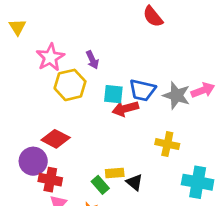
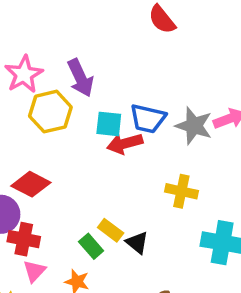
purple arrow: (92, 60) -> (80, 78), size x1.5
yellow rectangle: (115, 173) -> (111, 230), turned 42

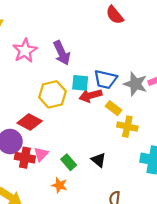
yellow hexagon: (50, 112) -> (53, 94), moved
yellow rectangle: (111, 230) -> (114, 108), moved
pink triangle: (34, 271) -> (41, 154), moved

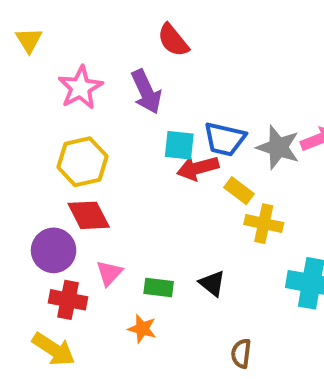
red semicircle: (115, 15) -> (173, 40), moved
yellow hexagon: (53, 94) -> (82, 162), moved
red diamond: (30, 122) -> (89, 215), turned 35
red cross: (25, 158) -> (68, 300), moved
green rectangle: (69, 162) -> (159, 287), turned -42

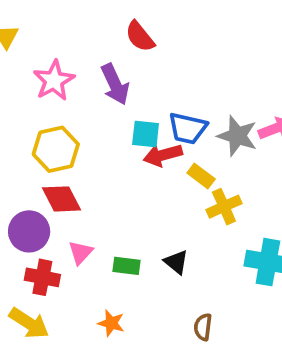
yellow cross: (264, 224) -> (224, 207), turned -36
orange star: (142, 329) -> (111, 323), moved

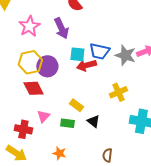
yellow rectangle: (201, 176) -> (76, 105), moved
purple circle: (29, 231) -> (47, 66), moved

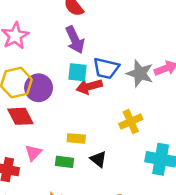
purple arrow: (61, 28) -> (75, 40), moved
yellow rectangle: (76, 105) -> (76, 138), turned -32

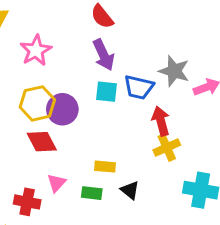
gray star: (140, 73) -> (174, 71), moved
red arrow: (89, 86) -> (161, 121), moved, turned 90

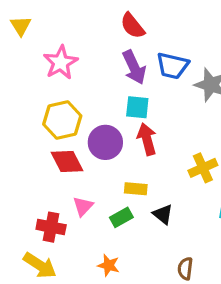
blue trapezoid: (139, 87) -> (172, 66), moved
purple circle: (62, 109) -> (105, 142), moved
red arrow: (161, 121) -> (147, 139), moved
green rectangle: (92, 193) -> (121, 217), turned -36

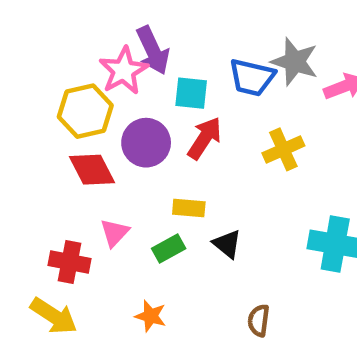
pink star: (61, 62) -> (124, 71), moved
blue trapezoid: (172, 66) -> (252, 77), moved
purple arrow: (134, 67) -> (153, 50), moved
red arrow: (147, 139) -> (205, 138), turned 48
yellow cross: (203, 168) -> (283, 149), moved

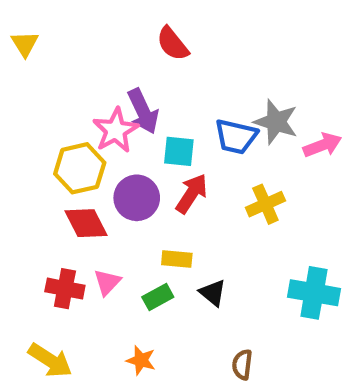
red cross: (70, 262) -> (65, 289), moved

